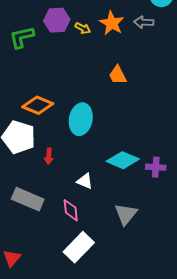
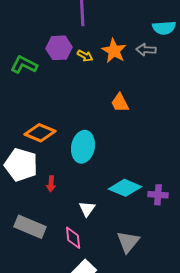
green L-shape: (22, 37) -> (24, 65), turned 40
white triangle: (85, 181) -> (87, 209), turned 42

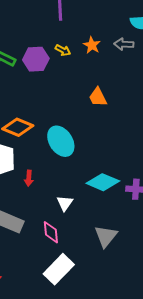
purple hexagon: (59, 48) -> (36, 59), moved
orange star: (114, 51) -> (92, 45), size x0.7
cyan ellipse: (83, 147) -> (61, 141), turned -44

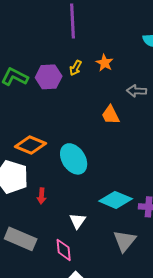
gray arrow: (124, 44) -> (137, 91), moved
yellow arrow: (63, 50) -> (76, 68), turned 91
gray triangle: (106, 236) -> (125, 241), moved

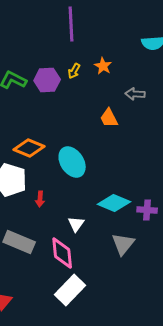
pink diamond: (64, 250) -> (62, 253), size x1.4

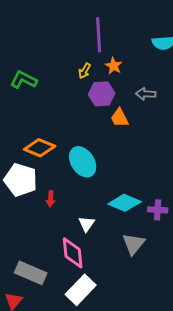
purple line: (71, 24) -> (99, 35), moved
purple hexagon: (47, 80) -> (102, 94), moved
gray rectangle: (19, 242) -> (31, 273), moved

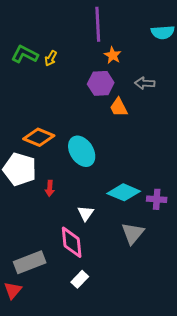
yellow arrow: (85, 71) -> (51, 58), moved
green L-shape: (24, 80) -> (25, 54), moved
gray rectangle: (31, 273) -> (30, 262), turned -44
white rectangle: (81, 290) -> (80, 279), size x0.6

